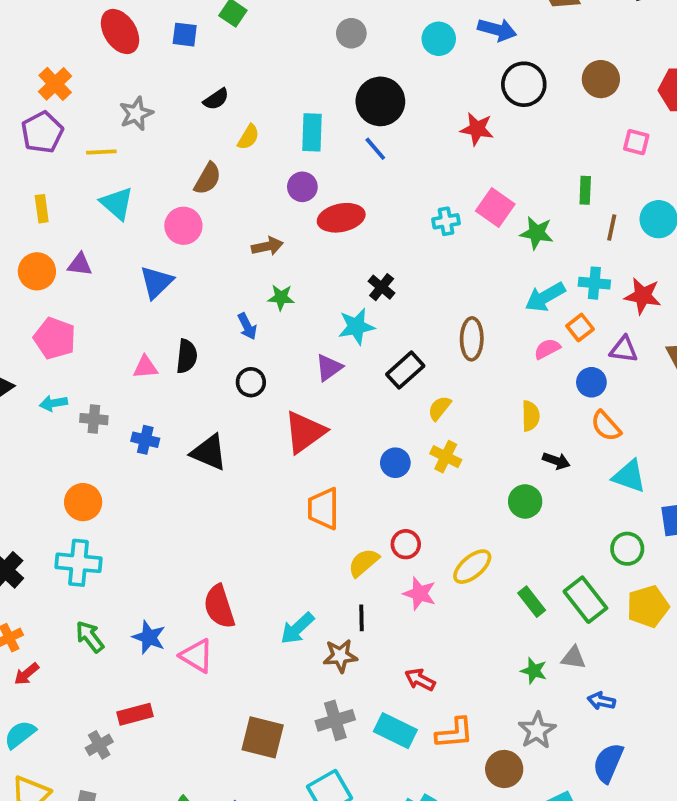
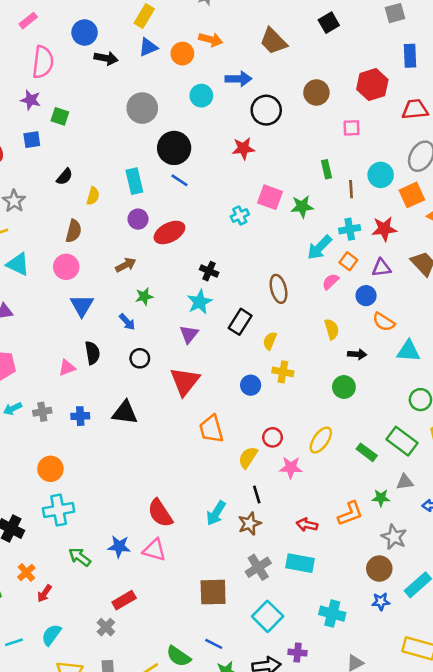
gray circle: (351, 33) -> (142, 108), size x1.5
blue triangle: (156, 282) -> (82, 305), moved
orange L-shape: (454, 733) -> (350, 514), moved

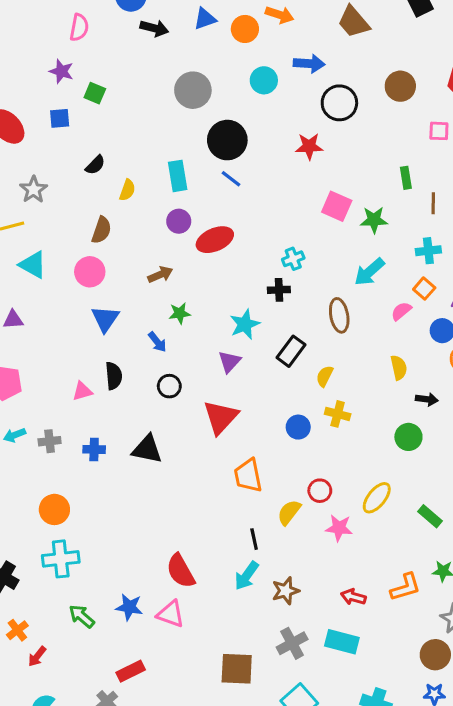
pink semicircle: (43, 62) -> (79, 27), size x0.7
cyan cross: (240, 216) -> (293, 259), moved
cyan arrow: (320, 247) -> (369, 272), moved
black cross: (209, 271) -> (279, 290), moved, turned -30
black line: (257, 494) -> (254, 539), moved

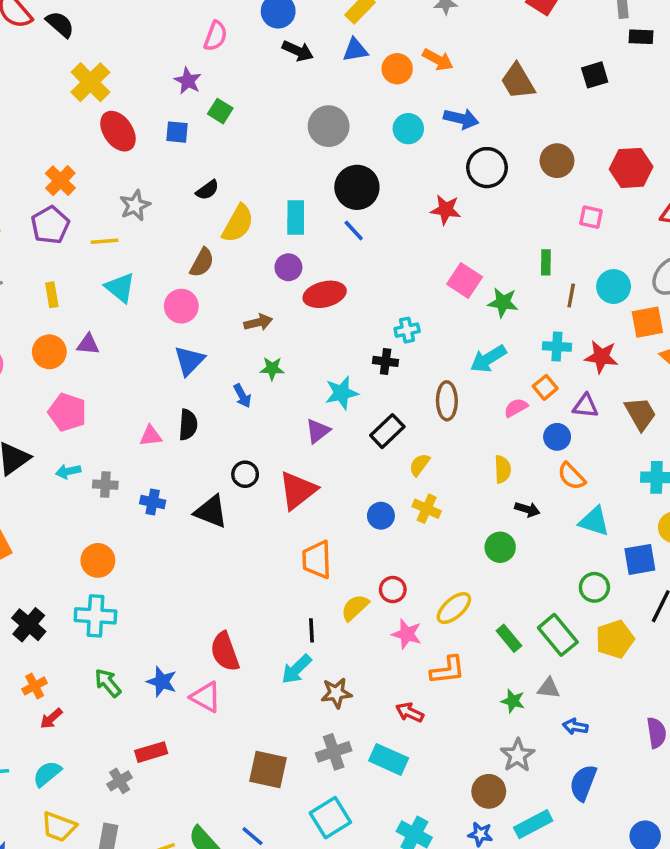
yellow semicircle: (127, 190) -> (238, 224), size x1.6
black circle: (169, 386) -> (245, 474), moved
orange L-shape: (406, 587) -> (447, 670), moved

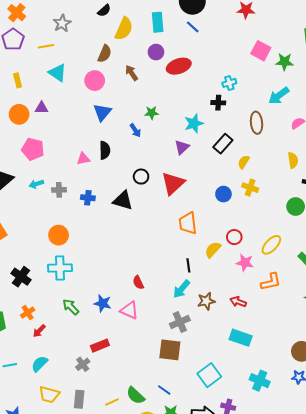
brown arrow: (258, 322) -> (132, 73), moved, turned -105
red semicircle: (225, 652) -> (138, 282), size x0.6
red arrow: (410, 712) -> (238, 302), moved
gray cross: (334, 752) -> (180, 322), moved

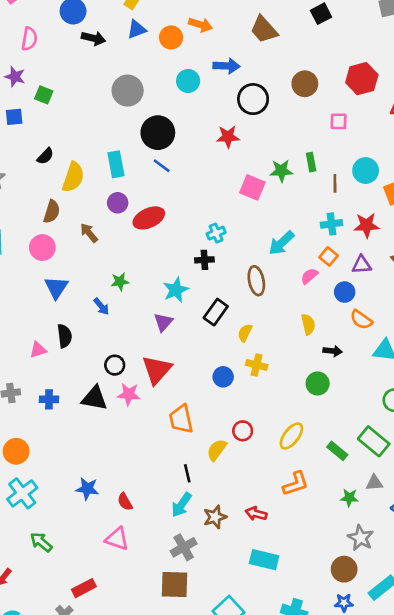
green star: (285, 62) -> (281, 171), moved
pink star: (245, 263) -> (129, 394), moved
cyan cross: (60, 268) -> (22, 493), turned -30
blue star: (103, 303) -> (87, 489), moved

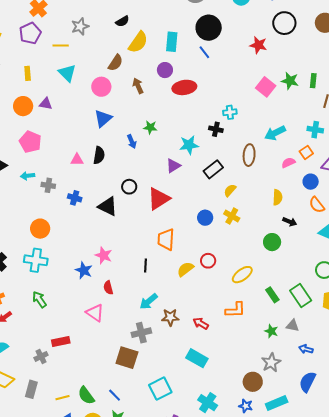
pink star: (129, 394) -> (104, 255), moved
black line: (187, 473) -> (145, 265), moved
cyan cross: (22, 493) -> (36, 260), turned 30

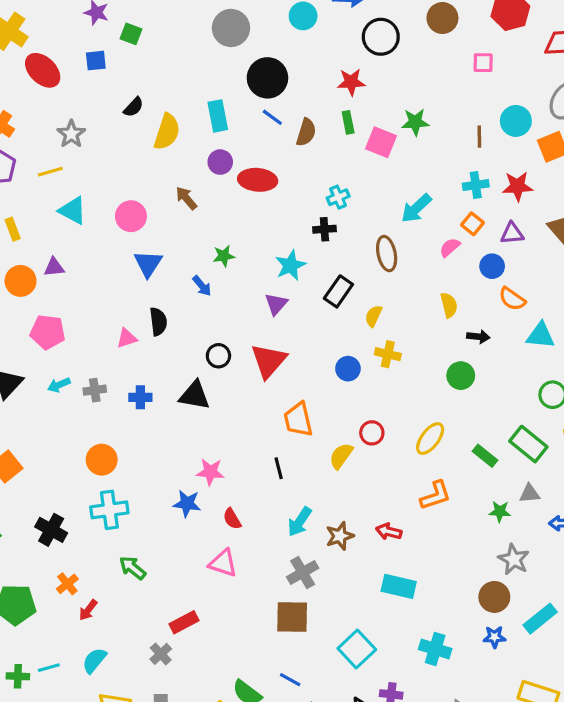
brown semicircle: (115, 63) -> (306, 132), moved
green rectangle: (313, 81) -> (348, 122), moved
red ellipse: (184, 87) -> (258, 180), turned 30

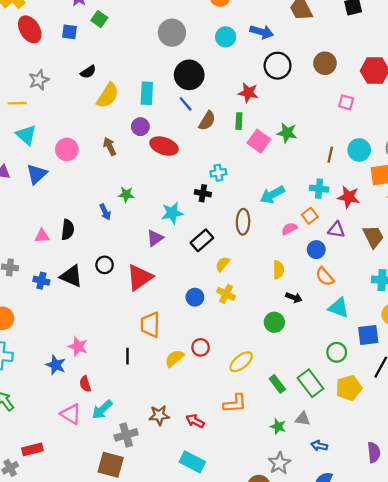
blue triangle: (148, 264) -> (37, 174), moved
black triangle: (195, 395) -> (71, 276), moved
cyan arrow: (300, 522) -> (102, 410), moved

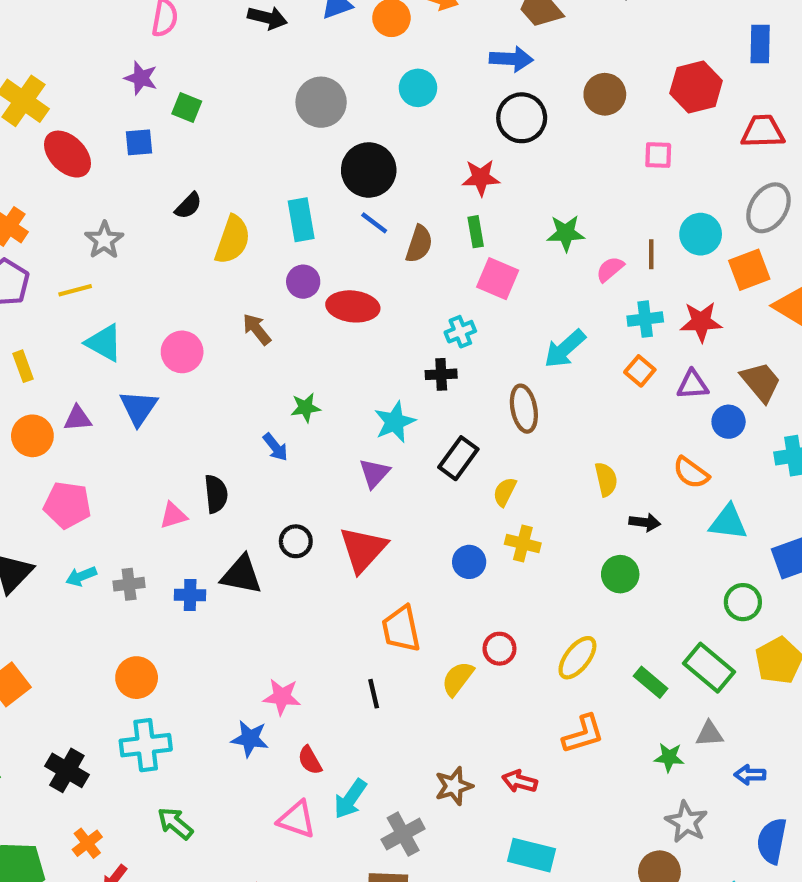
blue arrow: (262, 32) -> (511, 59), moved
pink square: (259, 141) -> (498, 279), moved
pink semicircle: (289, 229) -> (610, 269), moved
blue circle: (316, 250) -> (729, 422), moved

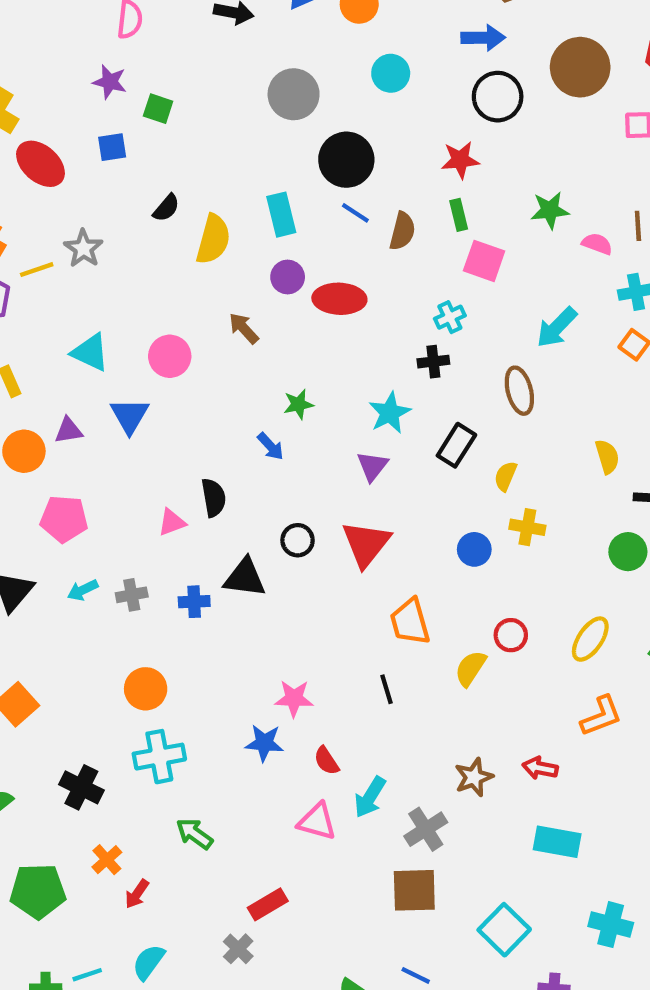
brown circle: (605, 94) -> (580, 67), size x1.4
pink semicircle: (610, 269) -> (597, 244), turned 64
yellow line: (75, 290) -> (37, 270), moved

